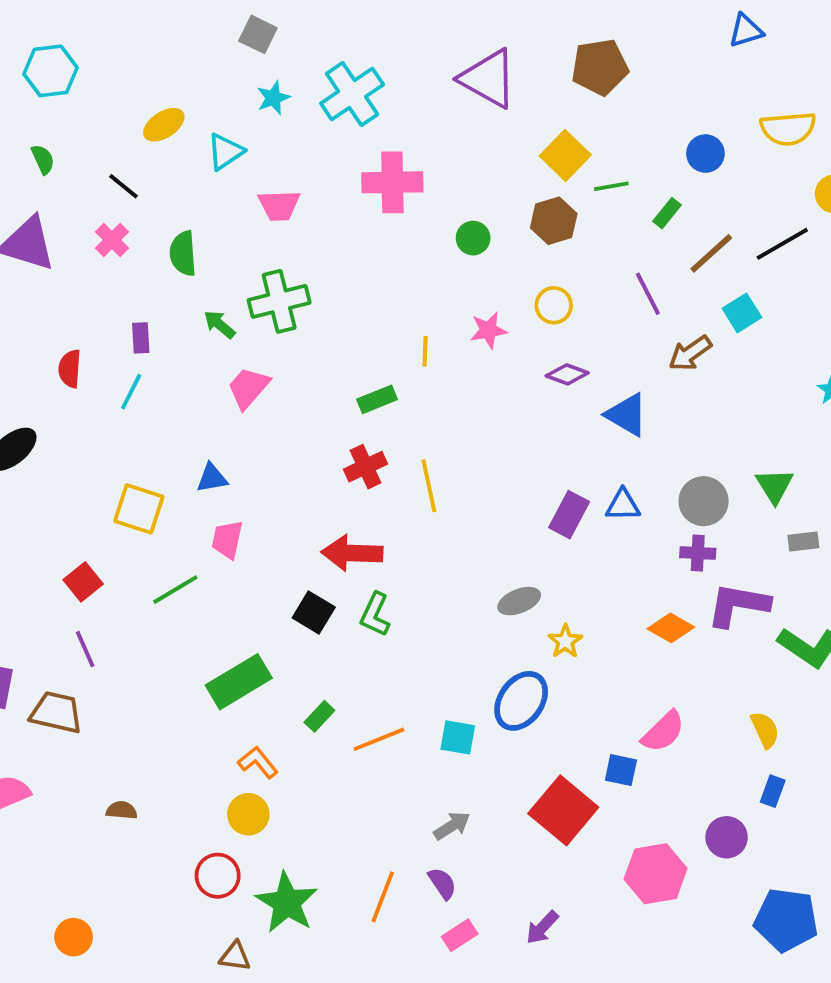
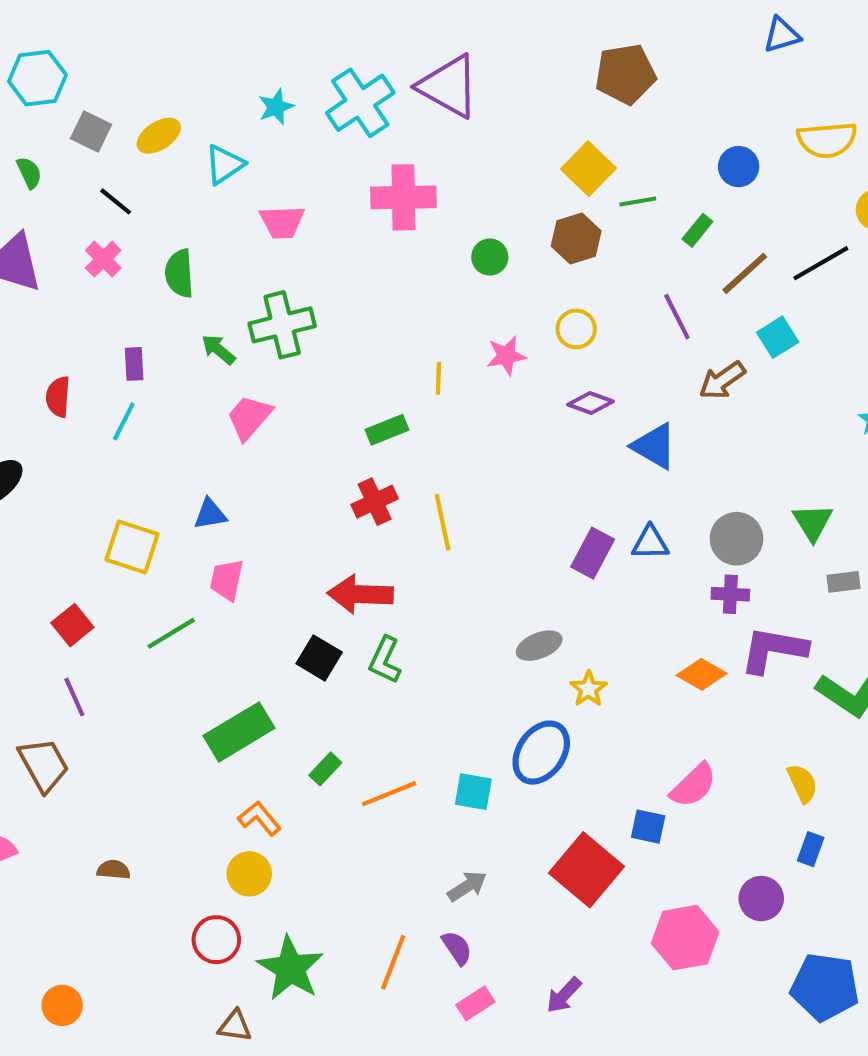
gray square: (258, 34) -> (91, 132), moved
purple triangle: (488, 79) -> (449, 86), moved
brown trapezoid: (56, 712) -> (44, 765), turned 48

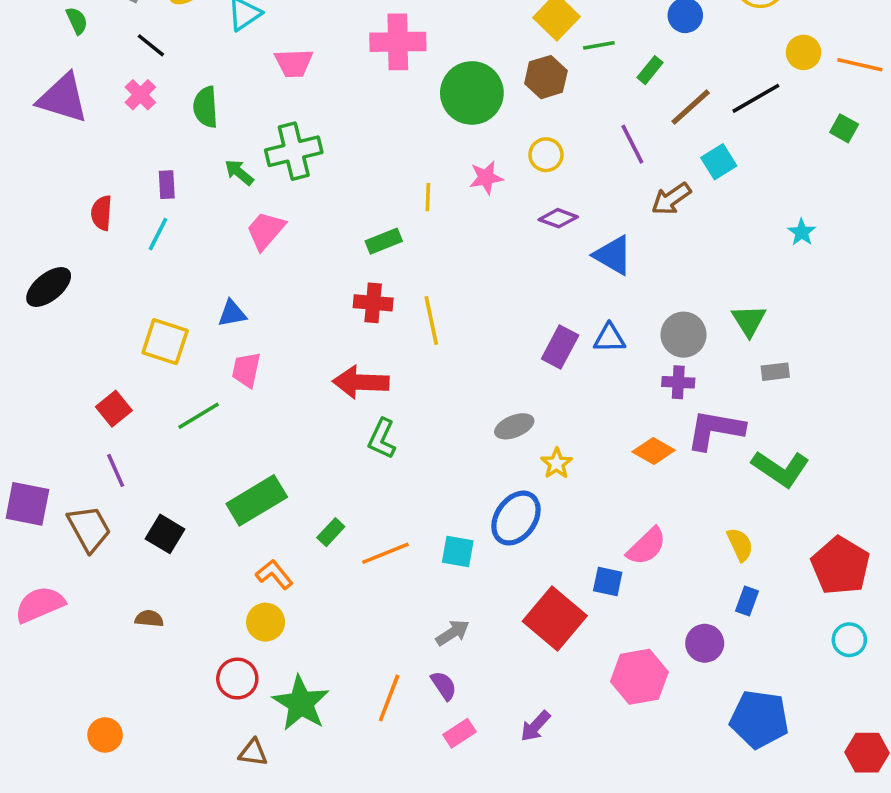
green circle: (490, 257) -> (472, 93), size x2.0
red cross: (375, 502) -> (373, 303), turned 30
black square: (319, 658) -> (165, 534), moved

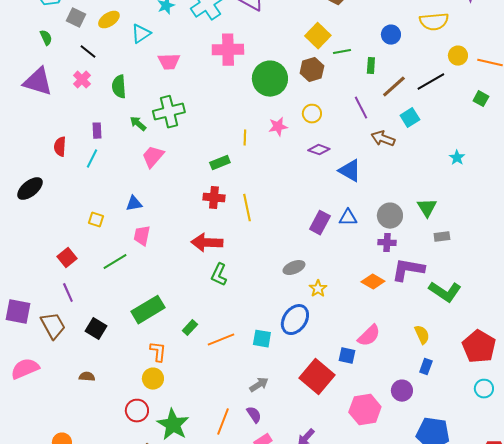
green rectangle: (650, 70) -> (371, 66), turned -35
brown arrow: (671, 199) -> (383, 139), turned 55
yellow square: (165, 342) -> (96, 220), size x0.6
orange L-shape: (274, 574) -> (158, 352), turned 45

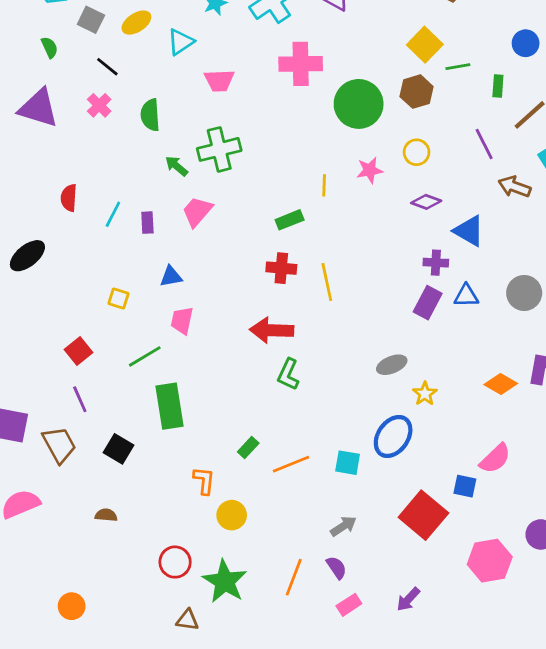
purple rectangle: (97, 131) -> (147, 223), moved
purple cross: (387, 243) -> (436, 263), moved
green rectangle: (148, 310) -> (170, 406), moved, turned -68
yellow circle: (153, 379) -> (232, 515), moved

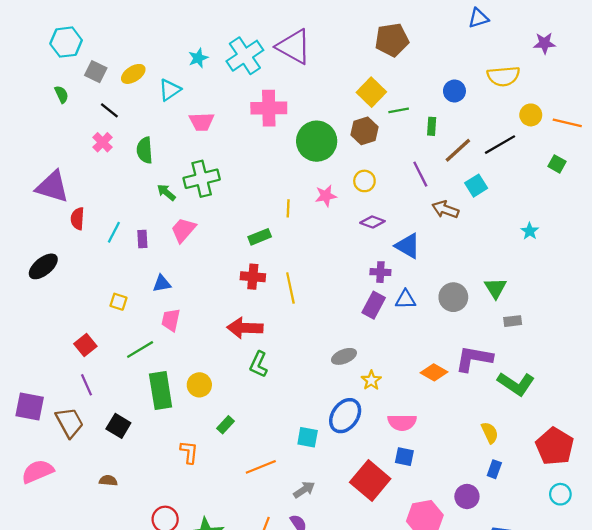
purple triangle: (38, 108) -> (52, 187), moved
pink semicircle: (495, 459) -> (402, 422), moved, turned 44
orange line: (291, 464) -> (261, 467), moved
yellow circle: (232, 515) -> (199, 385), moved

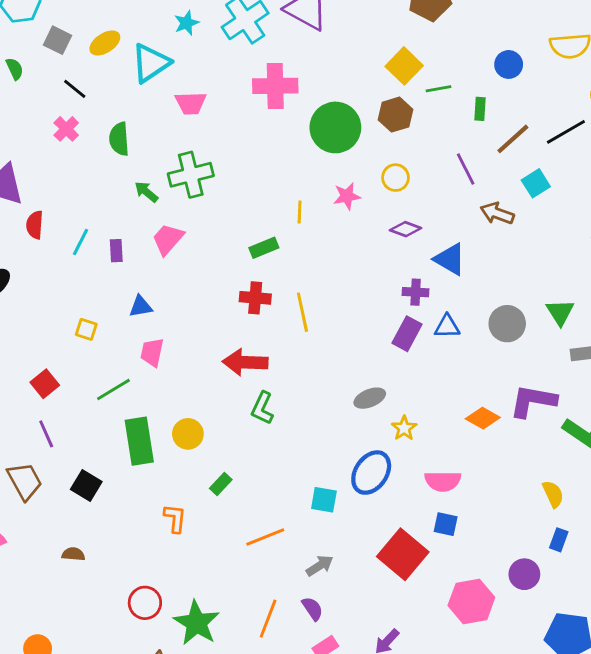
cyan triangle: (170, 90) -> (151, 63), size x1.4

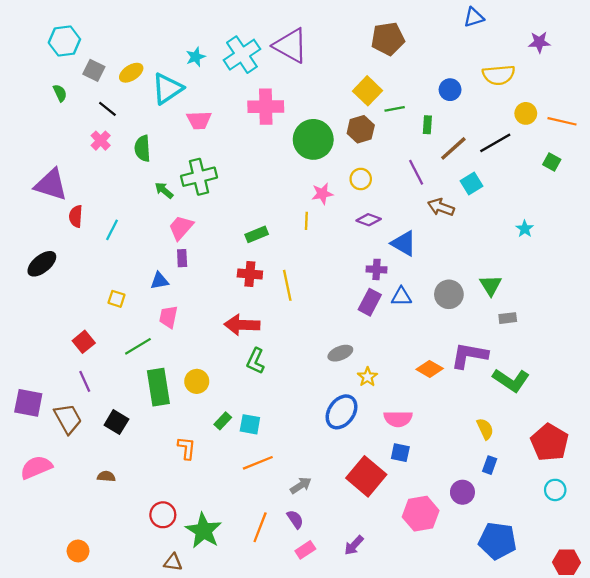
yellow line: (300, 212) -> (306, 221), moved
purple rectangle: (116, 251) -> (182, 258), moved
cyan square: (324, 500) -> (250, 424), moved

